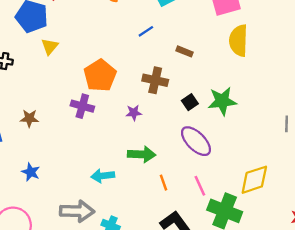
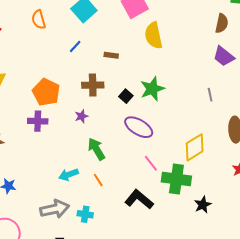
green arrow: (142, 154) -> (96, 149), turned -110
orange line: (164, 183) -> (98, 180), moved

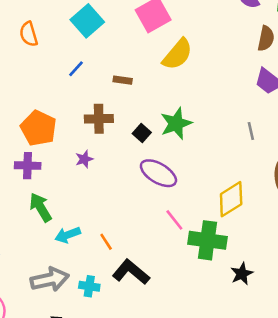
yellow semicircle: (154, 35) -> (178, 54), turned -128
green arrow: (96, 149) -> (40, 207), moved
black L-shape: (139, 199) -> (131, 272), moved

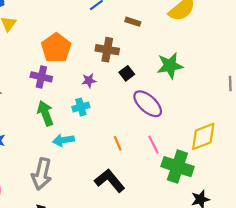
black square: (142, 133) -> (127, 73), moved
orange line: (106, 242) -> (118, 143), moved
gray arrow: (50, 279) -> (42, 174), turned 104
cyan cross: (89, 286) -> (81, 107), moved, turned -35

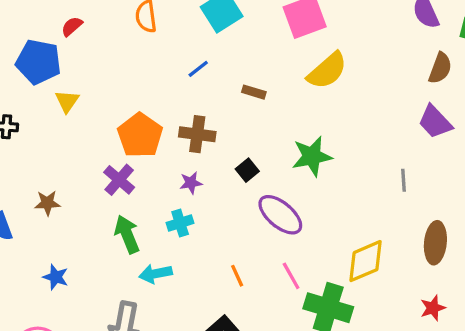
brown cross: (107, 50) -> (197, 134), moved
purple cross: (41, 77) -> (119, 180), turned 30

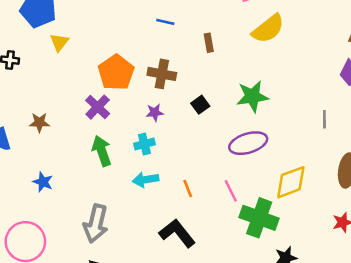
blue line: (198, 69) -> (165, 22), turned 48
brown rectangle: (254, 92) -> (209, 43), turned 60
purple ellipse: (280, 215) -> (248, 143), moved, turned -60
cyan arrow: (156, 274) -> (145, 180), moved

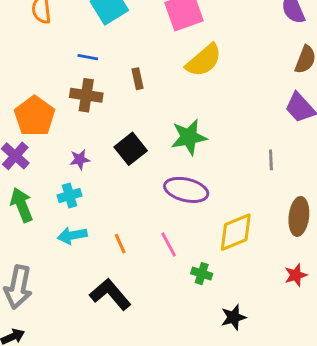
brown cross: (162, 74) -> (86, 95), moved
black square: (200, 105) -> (131, 149), size x1.5
purple ellipse: (248, 143) -> (186, 190), turned 33
green cross: (259, 218) -> (202, 274), size x0.5

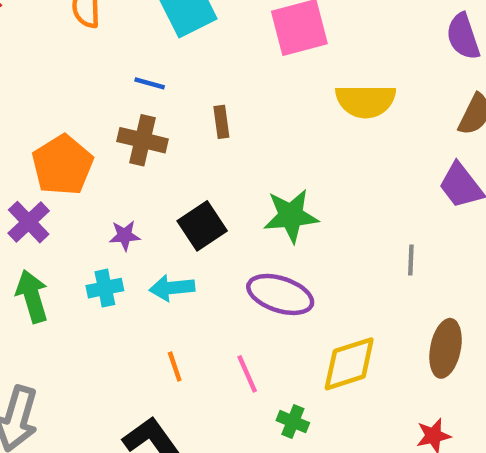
yellow semicircle: (204, 60) -> (365, 101), moved, turned 36
cyan arrow: (72, 235) -> (172, 288), moved

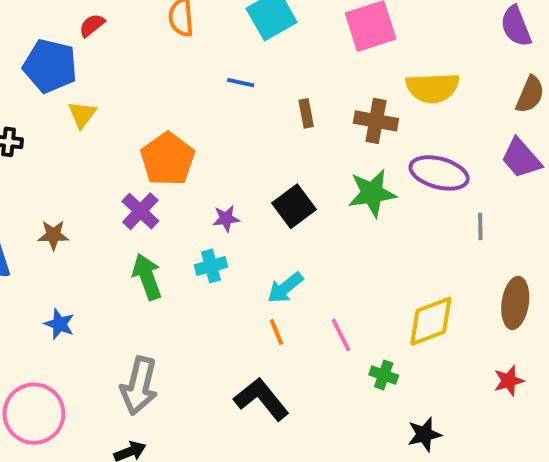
brown cross: (142, 140) -> (376, 121), moved
cyan arrow: (172, 288) -> (285, 288), moved, turned -30
purple ellipse: (280, 294) -> (439, 173), moved

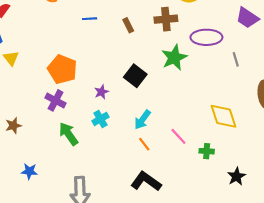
yellow diamond: (431, 321) -> (224, 116), turned -72

